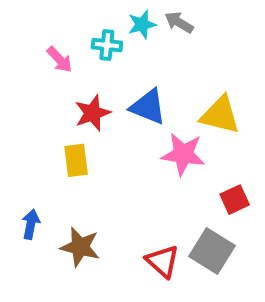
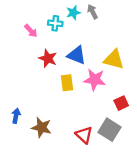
gray arrow: (179, 22) -> (93, 12), turned 32
red star: (93, 113) -> (48, 58), turned -30
yellow rectangle: (76, 160) -> (67, 83), moved

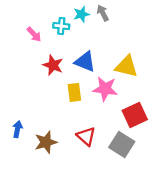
red square: (121, 103) -> (135, 115), size x1.5
brown star: (41, 128) -> (46, 142), turned -30
red triangle: (84, 135) -> (86, 136), moved

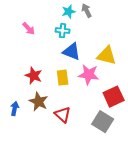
cyan cross: (61, 26) -> (63, 31), moved
red star: (53, 65) -> (34, 76), moved
red triangle: (86, 136) -> (63, 115), moved
brown star: (46, 142) -> (39, 102), moved, turned -30

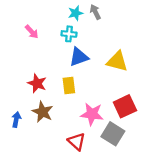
blue triangle: (72, 52) -> (79, 57), turned -42
pink star: (89, 75) -> (92, 114), moved
red triangle: (63, 115) -> (77, 141), moved

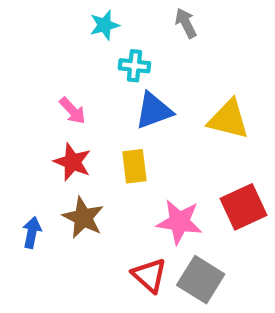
cyan star: (76, 13) -> (105, 25), moved
pink arrow: (32, 32) -> (72, 111), moved
gray square: (113, 134) -> (201, 280), moved

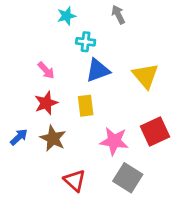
yellow triangle: (229, 119) -> (145, 76), turned 36
red star: (72, 162) -> (46, 103), turned 30
blue arrow: (32, 233) -> (19, 137), moved, turned 36
red triangle: (149, 275) -> (75, 181), moved

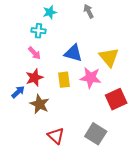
cyan cross: (86, 42) -> (39, 31), moved
blue triangle: (98, 70) -> (73, 53), turned 36
blue arrow: (19, 137) -> (18, 92), moved
pink star: (114, 141) -> (91, 78), moved

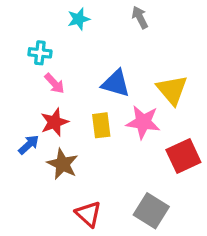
cyan cross: (39, 31) -> (40, 53), moved

